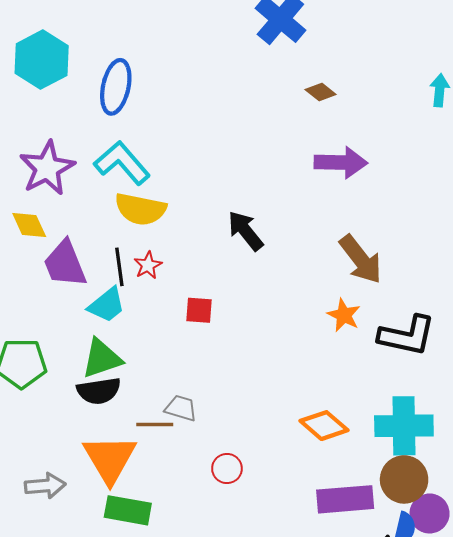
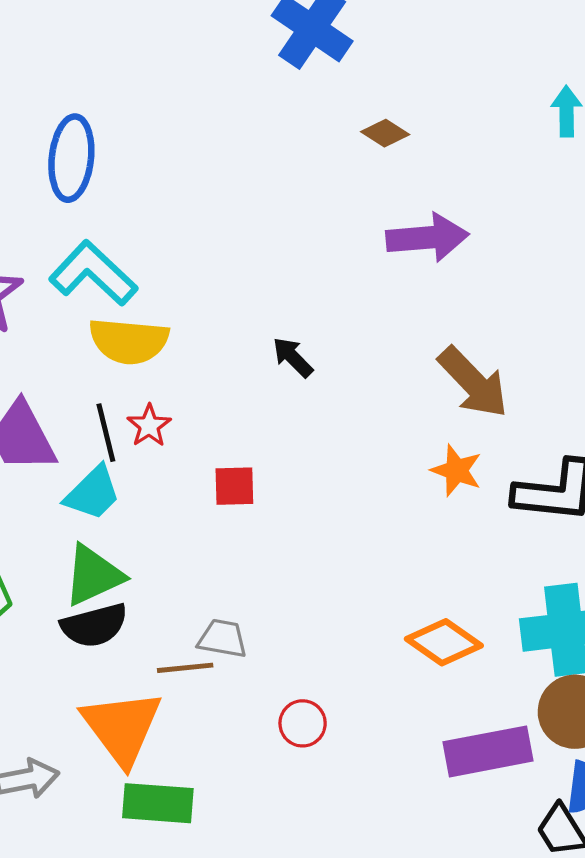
black arrow: (246, 231) -> (293, 357), size x0.7

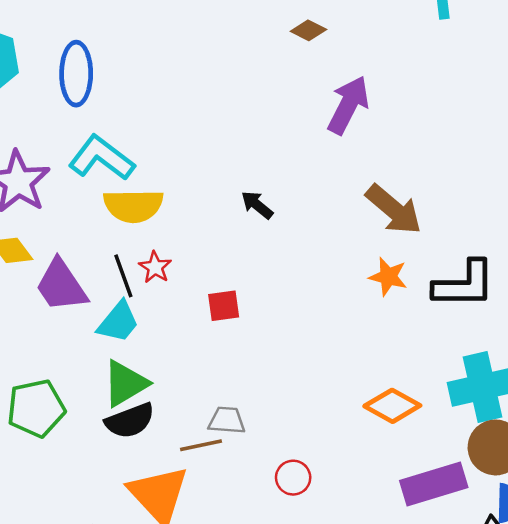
purple arrow: (427, 238) -> (348, 105), turned -52

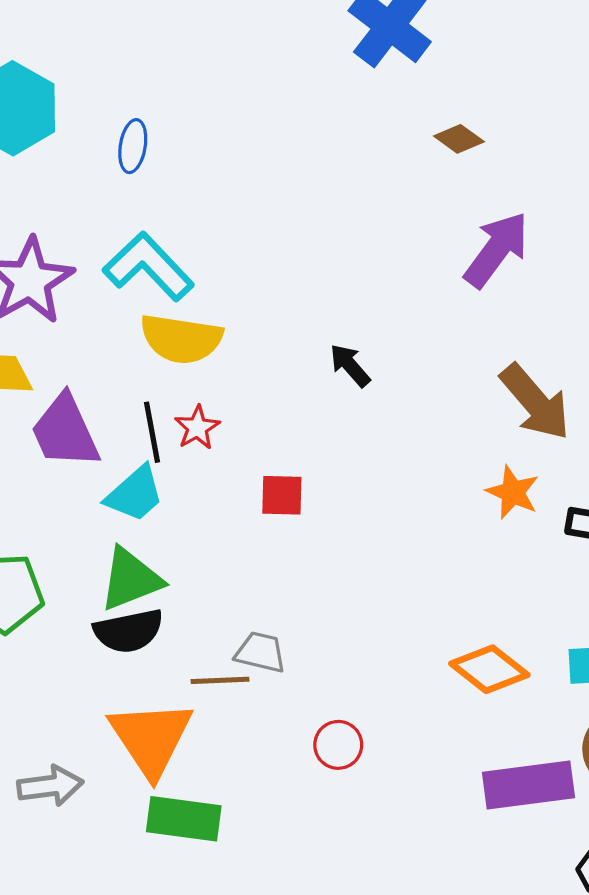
blue ellipse: (76, 74) -> (133, 146), size x0.6

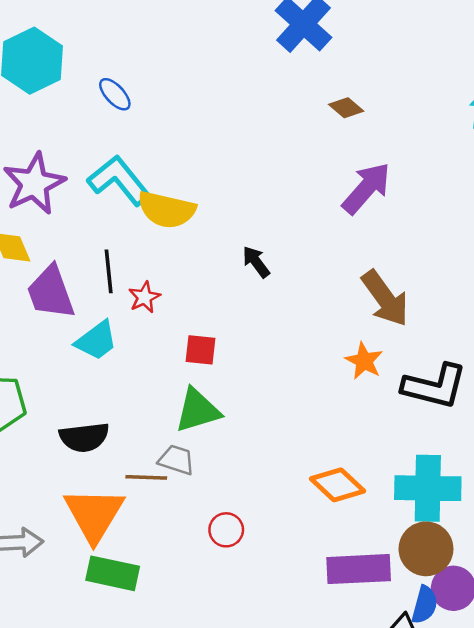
blue ellipse: (133, 146) -> (115, 94), turned -57
yellow semicircle: (181, 339) -> (167, 210), moved
black line: (152, 432) -> (109, 271), moved
green triangle: (131, 579) -> (198, 410), moved

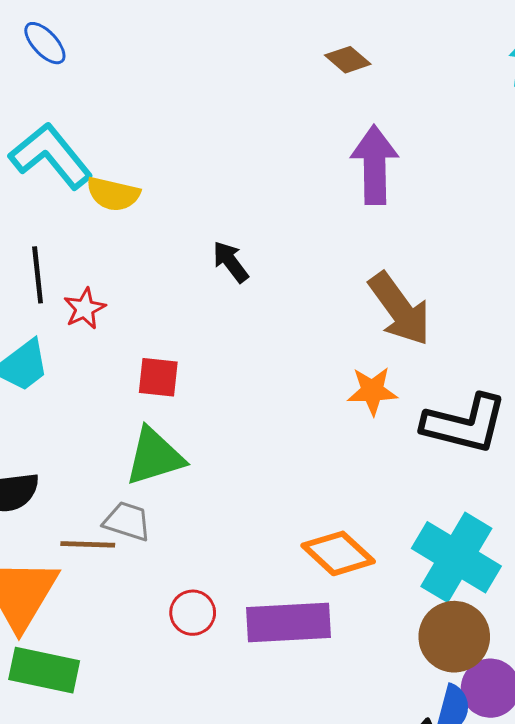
purple arrow: (366, 188) -> (375, 165), turned -42
yellow semicircle: (167, 210) -> (113, 194), size x0.7
orange star: (364, 361) -> (372, 391), turned -30
cyan cross: (428, 488) -> (456, 557), turned 30
purple rectangle: (359, 569) -> (289, 622), moved

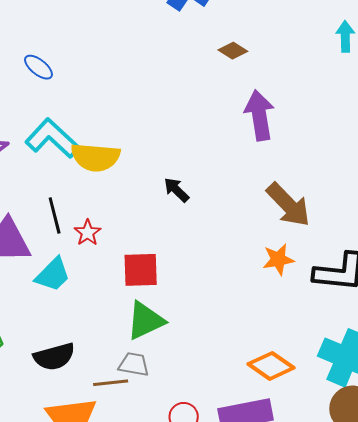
yellow semicircle: (113, 194) -> (95, 157), size x1.4
red square: (158, 377) -> (141, 270), size x1.4

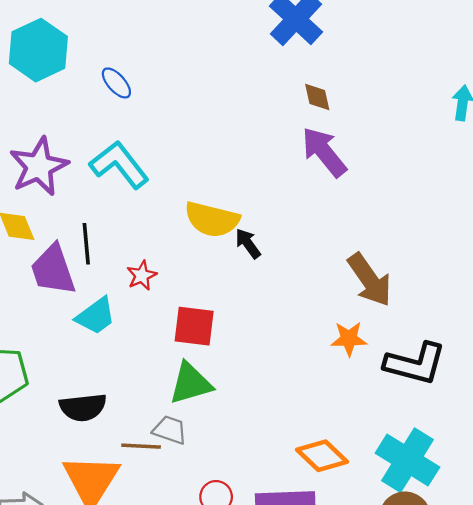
brown diamond: (233, 51) -> (317, 97), moved, turned 36
purple arrow: (259, 115) -> (324, 152), moved, turned -39
yellow semicircle: (95, 157) -> (212, 219), moved
black line: (55, 215) -> (86, 244), moved

